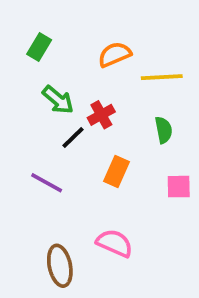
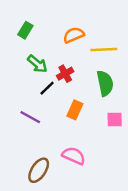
green semicircle: (164, 130) -> (105, 83), size x1.5
brown ellipse: (60, 266) -> (39, 170), turned 45

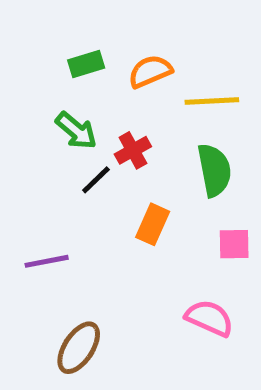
green rectangle: (25, 30) -> (86, 64), moved, turned 42
purple line: (30, 117) -> (47, 261), moved, turned -40
pink semicircle: (74, 156) -> (209, 318), moved

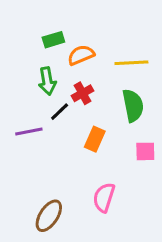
orange semicircle: (150, 71) -> (81, 55), moved
green arrow: (76, 131) -> (47, 81), turned 40
purple line: (47, 261) -> (29, 132), moved
pink semicircle: (209, 318) -> (104, 197), moved, turned -96

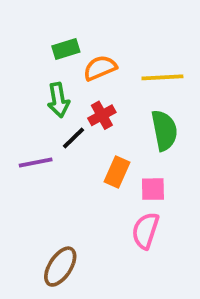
pink square: (145, 151) -> (153, 189), moved
pink semicircle: (104, 197) -> (145, 231), moved

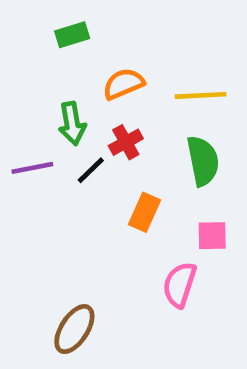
green rectangle: (66, 49) -> (72, 35), moved
purple line: (36, 163) -> (32, 168), moved
pink square: (153, 189) -> (212, 236), moved

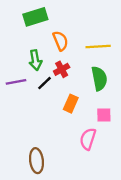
green rectangle: (72, 35) -> (35, 17), size x1.5
orange semicircle: (123, 84) -> (60, 41), turned 90
brown ellipse: (74, 329) -> (37, 161), turned -40

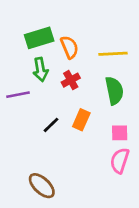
green rectangle: (35, 17) -> (39, 38), moved
black line: (44, 83) -> (51, 125), moved
pink semicircle: (88, 139) -> (120, 161), moved
brown ellipse: (37, 161) -> (42, 186), turned -40

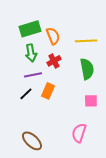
purple line: (18, 95) -> (33, 75), moved
orange rectangle: (81, 120) -> (48, 91), moved
black line: (51, 125) -> (26, 94), moved
pink semicircle: (120, 161) -> (79, 133), moved

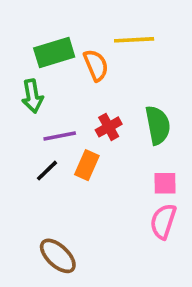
yellow line: (86, 41) -> (134, 40), moved
green arrow: (31, 53) -> (32, 96), moved
red cross: (54, 61) -> (109, 127), moved
pink semicircle: (79, 133) -> (163, 221), moved

